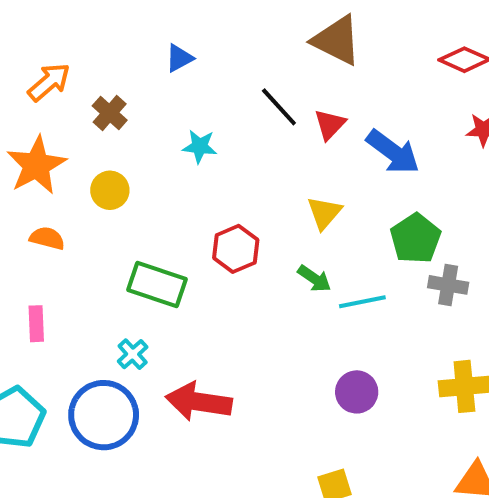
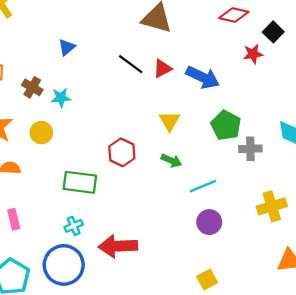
red triangle: (330, 124) -> (162, 69), turned 30
cyan star: (200, 146) -> (61, 98), moved
cyan line: (362, 302) -> (203, 186), moved
cyan cross: (133, 354) -> (74, 226), turned 30

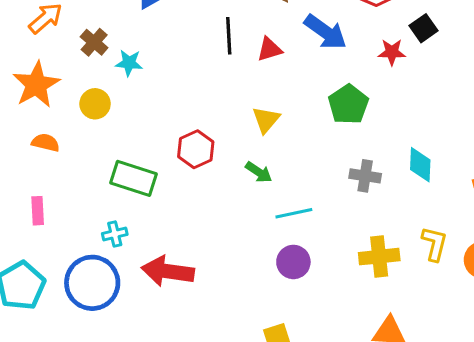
black line: (131, 64) -> (229, 36), turned 40
blue arrow: (203, 77) -> (325, 32), moved
green pentagon: (226, 125) -> (348, 104), moved

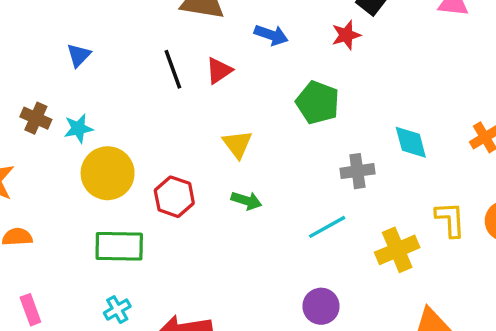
blue arrow: (325, 32) -> (271, 35), size x0.7
yellow circle: (95, 104) -> (108, 173), moved, size x1.6
cyan line: (294, 213) -> (327, 227), moved
purple circle: (293, 262) -> (321, 306), moved

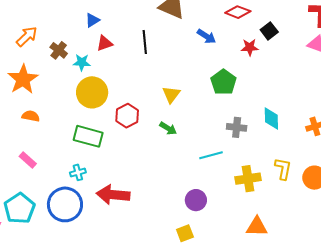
red triangle: (219, 70) -> (104, 43), moved
pink rectangle: (30, 310) -> (28, 160), turned -42

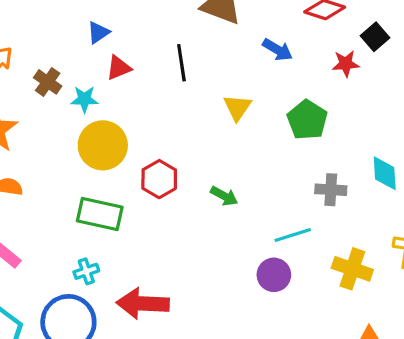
yellow triangle: (171, 94) -> (237, 107), moved
yellow cross: (248, 179) -> (352, 269), turned 30
purple circle: (196, 200) -> (274, 275), moved

